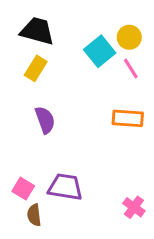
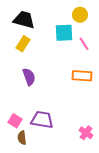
yellow circle: (129, 37) -> (80, 15), moved
cyan square: (100, 51) -> (64, 33), turned 36

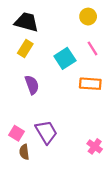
cyan square: (64, 33) -> (65, 58), moved, turned -30
purple trapezoid: (42, 120) -> (46, 132), turned 50

